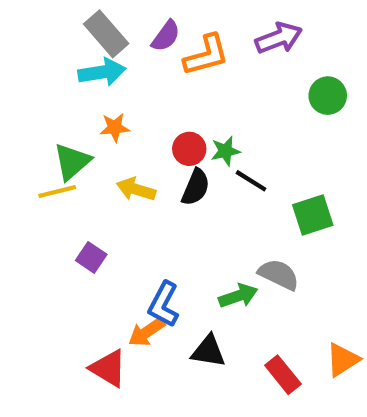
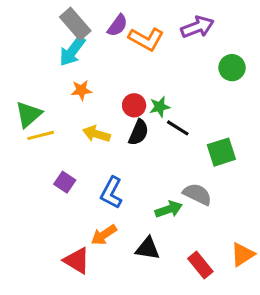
orange L-shape: (206, 55) -> (146, 39), turned 44
cyan arrow: (102, 72) -> (72, 51), turned 136
green triangle: (72, 162) -> (29, 114), moved
blue L-shape: (164, 304) -> (111, 193), moved

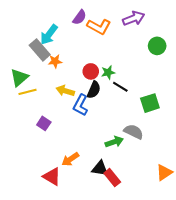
gray rectangle: (75, 24) -> (40, 50), moved
blue L-shape: (111, 193) -> (81, 105), moved
red rectangle: (200, 265) -> (112, 178), moved

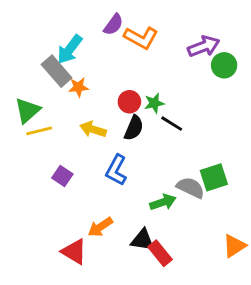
purple arrow: (134, 18) -> (204, 46), moved
green square: (150, 103) -> (214, 177), moved
blue L-shape: (81, 105) -> (116, 170), moved

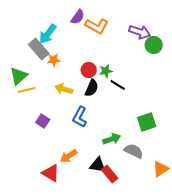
purple arrow: (204, 46) -> (140, 32), turned 40
gray semicircle: (191, 188) -> (134, 151), moved

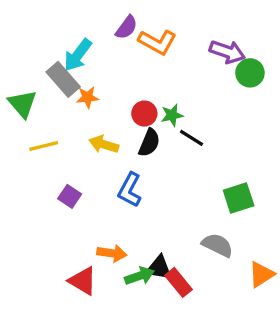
green triangle: (19, 76) -> (23, 104), moved, turned -30
green arrow: (112, 139) -> (139, 276), moved
orange arrow: (69, 156) -> (112, 253), turned -138

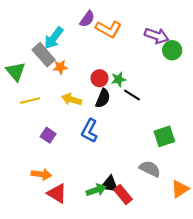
orange arrow: (112, 253) -> (41, 174), moved

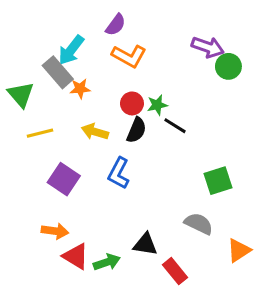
orange L-shape: (108, 29) -> (129, 56), moved
purple square: (48, 135) -> (64, 179), size x1.5
green arrow: (96, 190) -> (107, 262), moved
red rectangle: (123, 194) -> (175, 271), moved

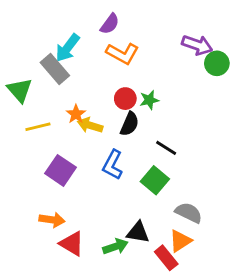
orange star: (80, 89) -> (76, 114), moved, turned -30
black line: (175, 126) -> (166, 148), moved
green square: (218, 181) -> (155, 180), moved, turned -32
orange triangle: (239, 250) -> (180, 241), moved
green arrow: (107, 262) -> (115, 246), moved

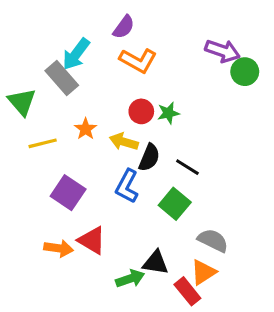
black semicircle: (130, 124) -> (149, 158), moved
yellow arrow: (90, 125) -> (124, 142), moved
red triangle: (72, 244) -> (92, 240), moved

